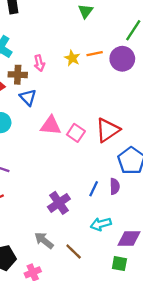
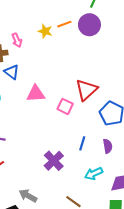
pink square: (76, 133) -> (65, 106), moved
purple semicircle: (115, 186) -> (108, 146), moved
gray arrow: (44, 240) -> (28, 196), moved

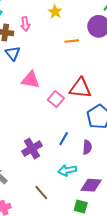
orange line: (64, 24) -> (72, 41), moved
yellow star: (45, 31) -> (55, 12), moved
red triangle: (86, 90) -> (80, 88), turned 35

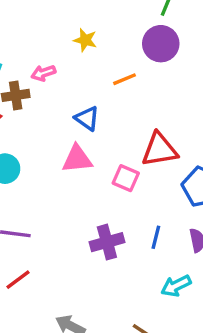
pink arrow: (25, 24) -> (43, 73), turned 96
blue triangle: (13, 53) -> (87, 118), moved
purple cross: (32, 149) -> (107, 242), moved, turned 30

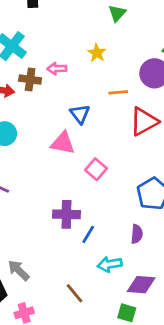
red triangle: (160, 150) -> (144, 122), moved, turned -36
blue line: (156, 237) -> (88, 234), moved

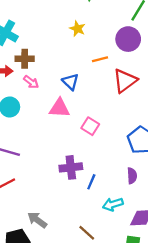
pink arrow: (57, 69) -> (31, 82), moved, turned -133

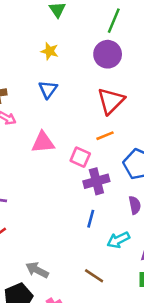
orange line: (100, 59) -> (105, 136), moved
blue triangle: (70, 82) -> (48, 89), moved, turned 30
purple cross: (71, 167) -> (96, 181), moved

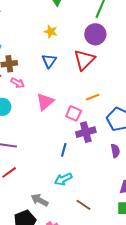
red triangle: (111, 101) -> (84, 60), moved
pink triangle: (43, 142) -> (45, 102), turned -36
blue line: (91, 219) -> (64, 150), moved
cyan arrow: (118, 240) -> (63, 179), moved

